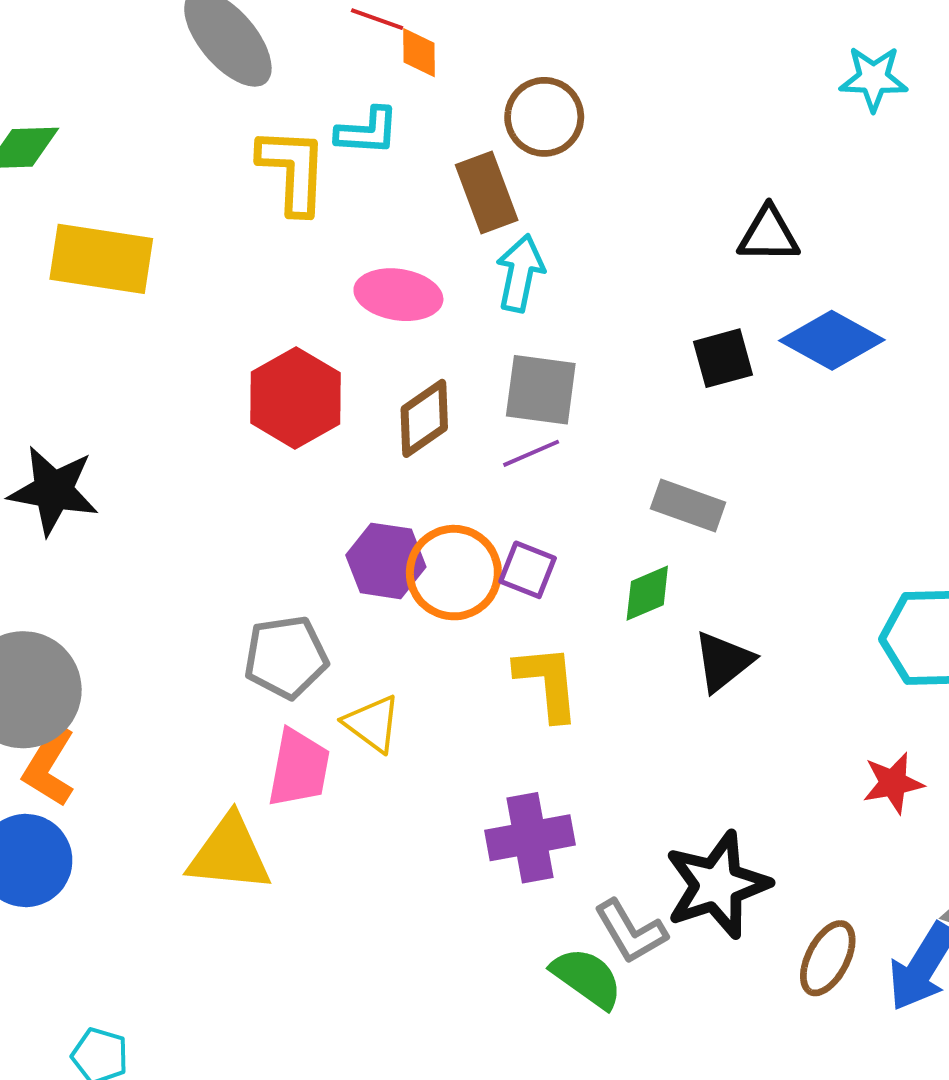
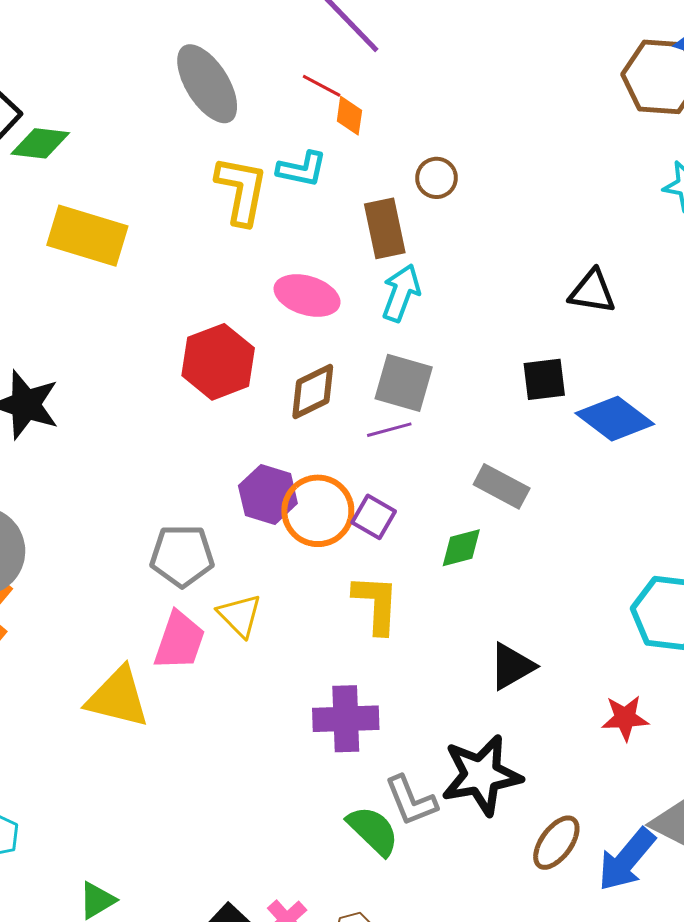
brown circle: (544, 117) -> (437, 178), size x0.7
blue diamond: (832, 340) -> (615, 419), moved
black triangle: (723, 661) -> (512, 666), moved

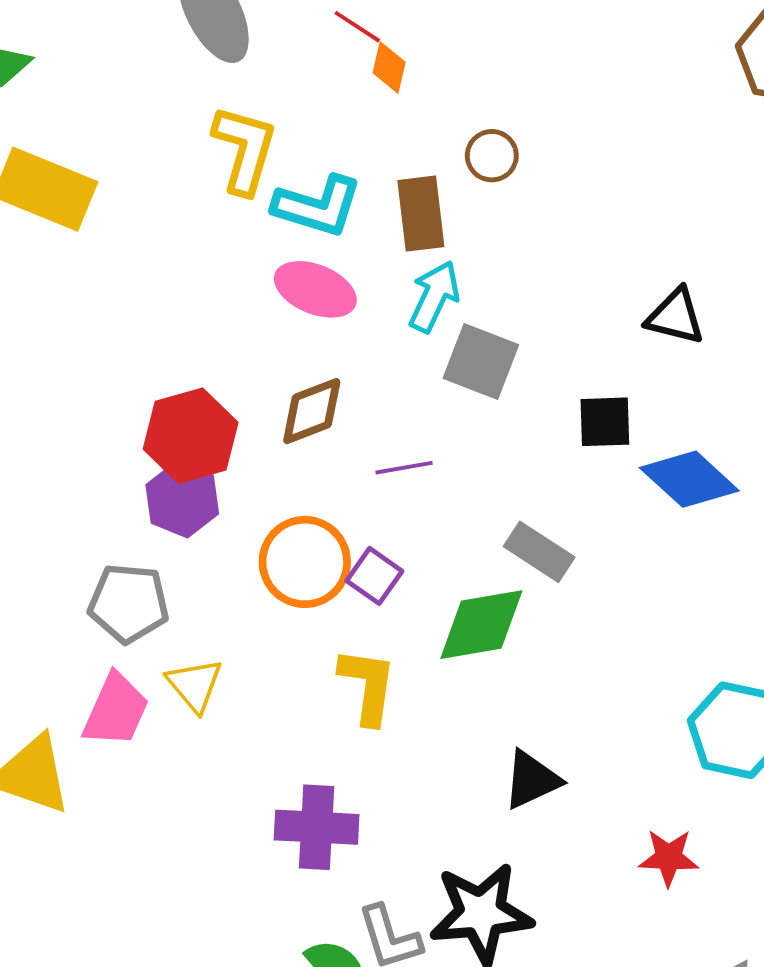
cyan L-shape: (302, 169) -> (317, 206), moved, size x1.4
red hexagon: (218, 362) -> (191, 436), moved
gray square: (404, 383) -> (481, 362), moved
purple hexagon: (268, 495) -> (182, 499), moved
green diamond: (461, 548) -> (481, 625), size x1.6

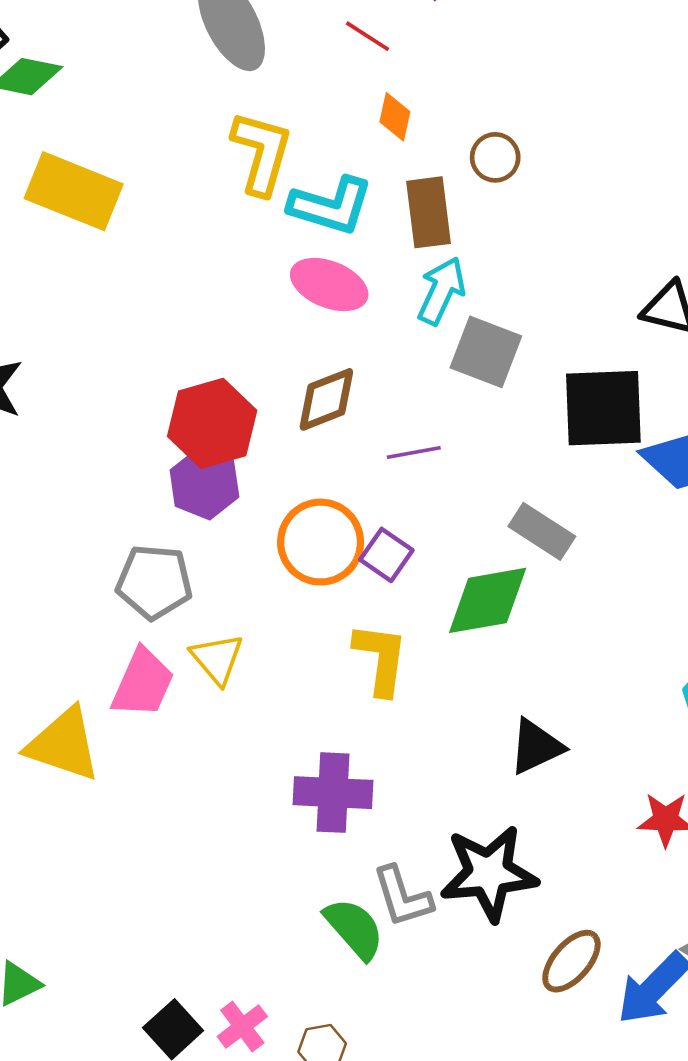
orange diamond: (389, 67) -> (395, 117), moved
black square: (605, 422) -> (603, 408), size x1.6

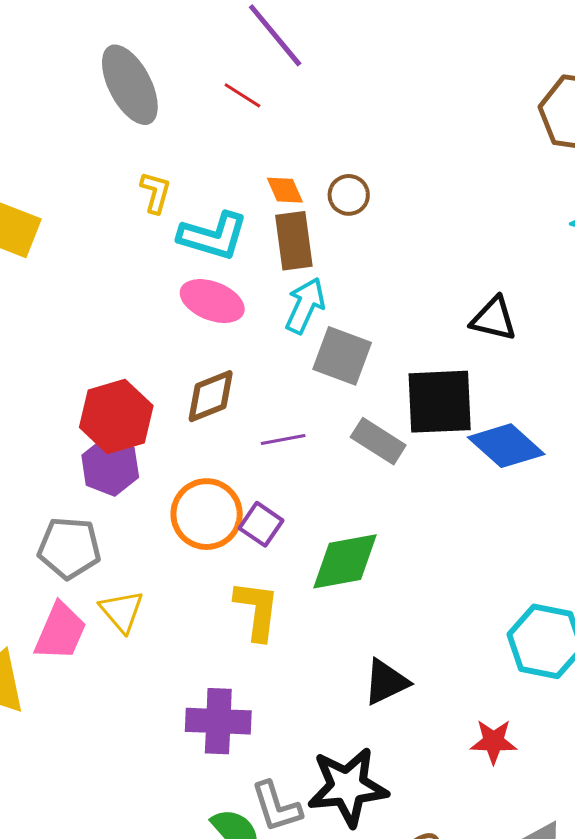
orange diamond: (395, 117) -> (285, 190), moved, turned -36
yellow L-shape: (262, 153) -> (156, 192), size x0.6
gray rectangle: (542, 531) -> (378, 441), moved

